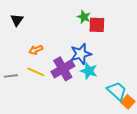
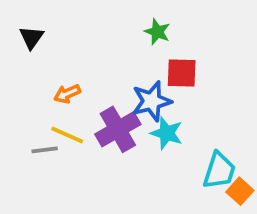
red square: (97, 25) -> (182, 73), moved
gray line: (11, 76) -> (45, 150), moved
cyan trapezoid: (117, 91) -> (219, 171), turned 65

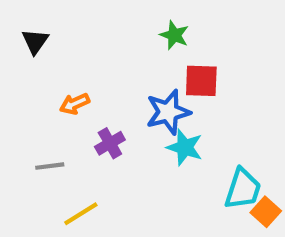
purple cross: (118, 129) -> (110, 143), moved, size x0.6
yellow line: (67, 135) -> (81, 214), moved, turned -56

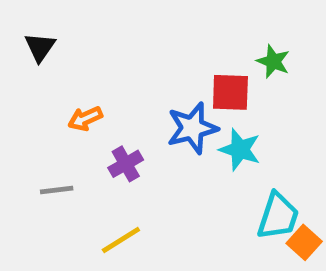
green star: (174, 35) -> (273, 61), moved
cyan star: (185, 147) -> (240, 150), moved
yellow line: (81, 214) -> (121, 240), moved

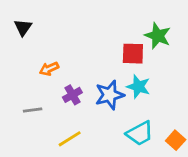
green star: (273, 61) -> (158, 36), size x1.4
blue star: (192, 128) -> (110, 95), moved
cyan trapezoid: (278, 216) -> (140, 133), moved, turned 44

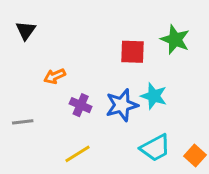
red square: (133, 54) -> (132, 52), moved
purple cross: (72, 95) -> (81, 105), turned -36
gray line: (33, 110) -> (23, 122), moved

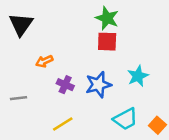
black triangle: (26, 30) -> (21, 24), size x1.5
green star: (175, 40) -> (107, 18), moved
cyan star: (154, 96) -> (138, 76), moved, turned 30

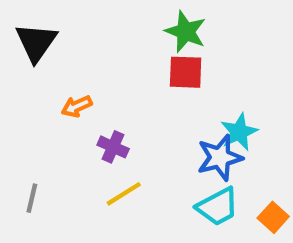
blue star: (98, 85) -> (220, 158), moved
gray line: (18, 98) -> (32, 198), moved, turned -70
yellow line: (63, 124) -> (124, 194), moved

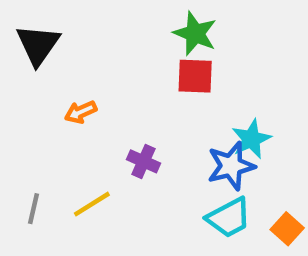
purple cross: (113, 147) -> (143, 161), moved
yellow line: (124, 194) -> (92, 204), moved

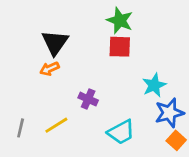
black triangle: (38, 45) -> (55, 43), moved
blue star: (231, 166) -> (169, 113), moved
cyan trapezoid: (229, 218) -> (121, 132), moved

